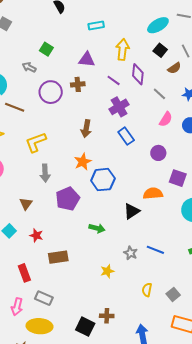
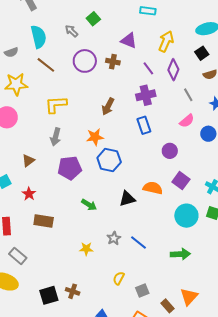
black square: (85, 327) -> (49, 295), turned 30

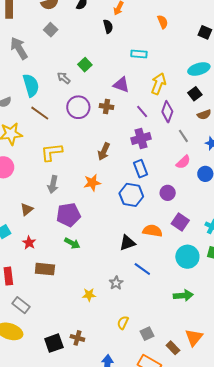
blue hexagon: (109, 160) -> (131, 195), moved
green arrow: (89, 205) -> (72, 243), moved
blue line: (139, 243) -> (142, 269), moved

